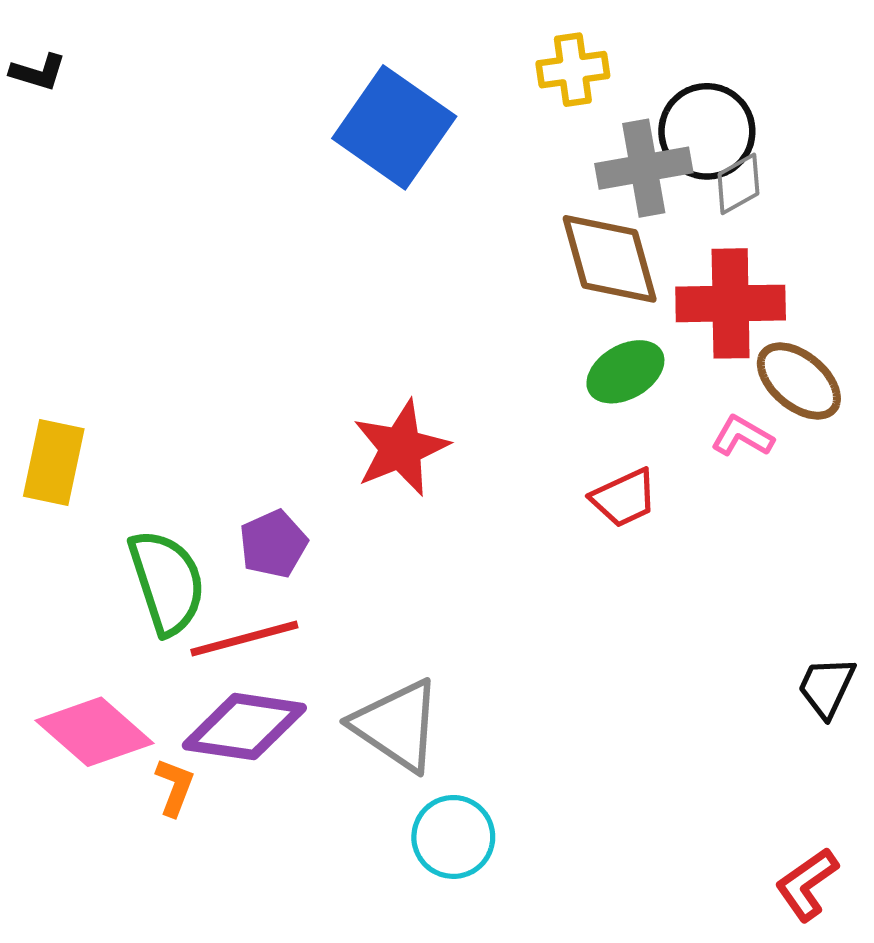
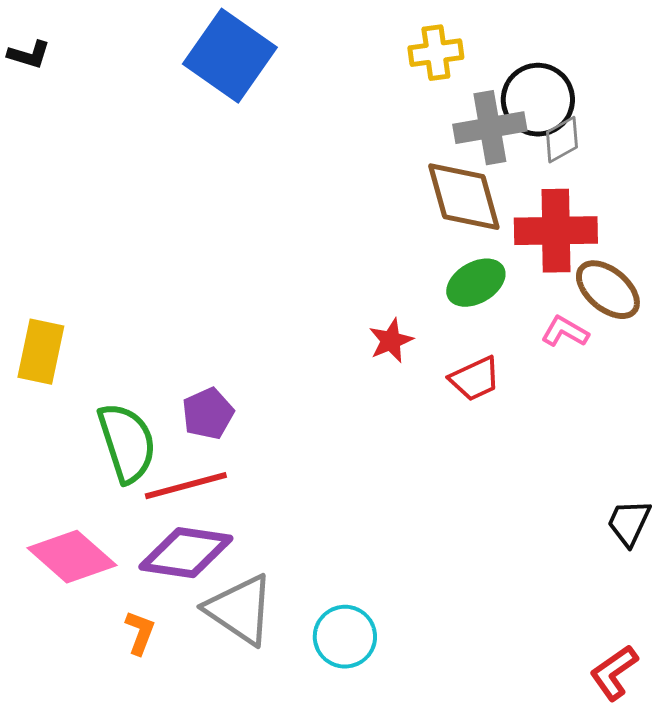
blue square: (394, 127) -> (230, 56), moved
red star: (401, 448) -> (391, 341), moved, size x0.6
gray triangle: (397, 725) -> (240, 610), moved
orange L-shape: (175, 787) -> (140, 633), moved

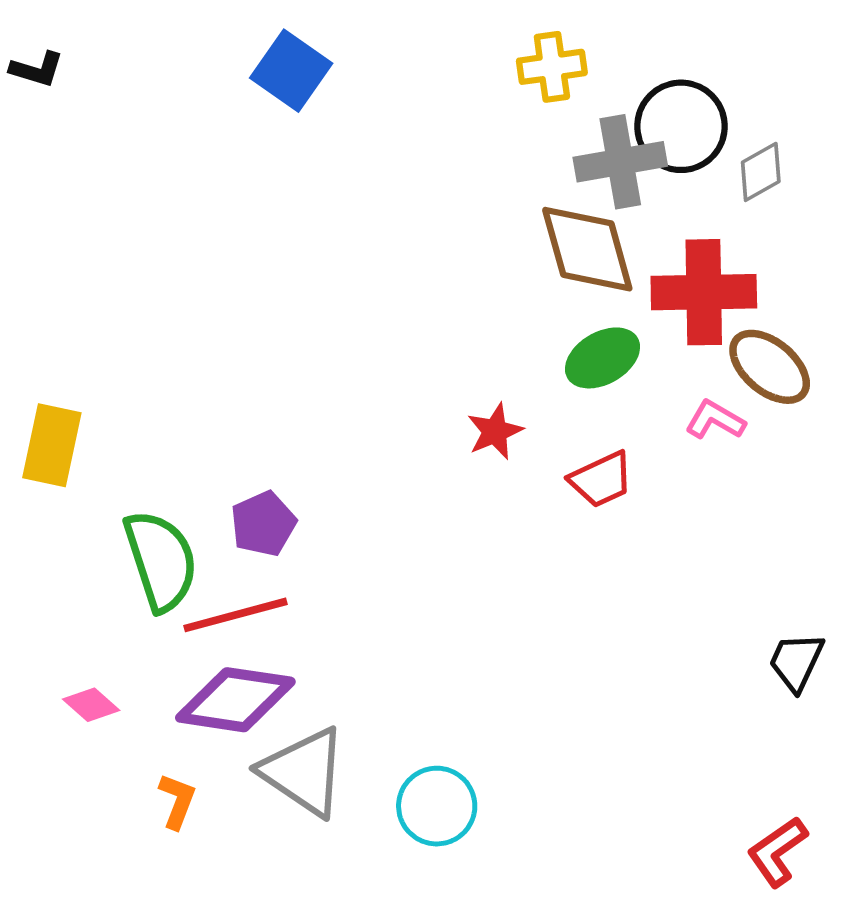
blue square: (230, 56) -> (291, 71), size x0.7
gray diamond: (562, 140) -> (761, 172), moved
pink diamond: (72, 557) -> (91, 705), size x0.5

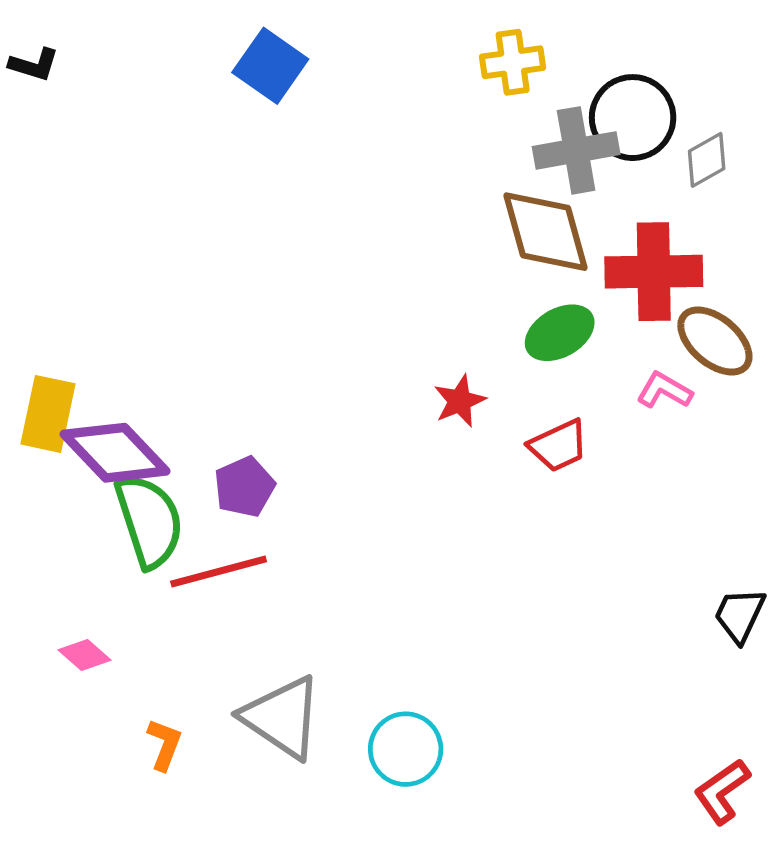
purple diamond: (235, 700) -> (115, 453), moved, turned 38

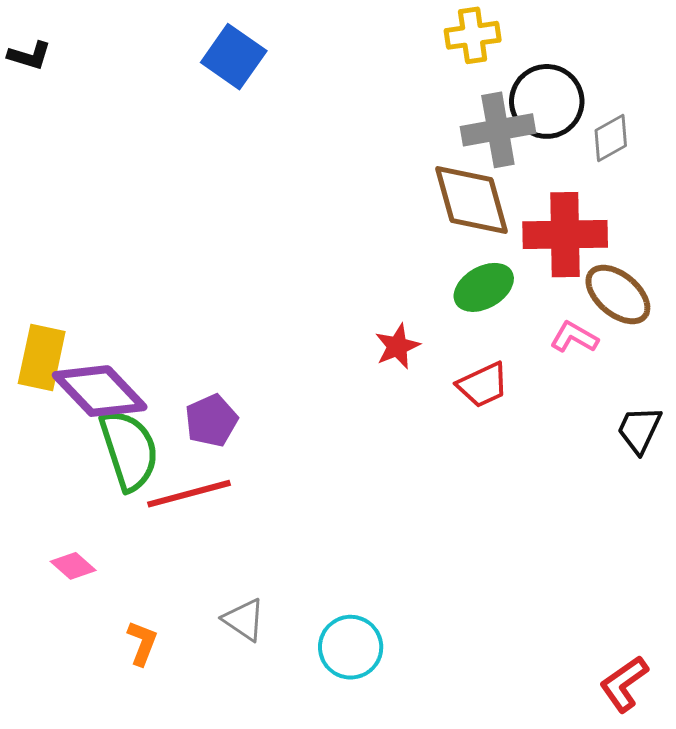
yellow cross: (513, 62) -> (473, 35), moved
black trapezoid: (740, 615) -> (639, 430), moved
gray triangle: (282, 717) -> (244, 620), size x0.6

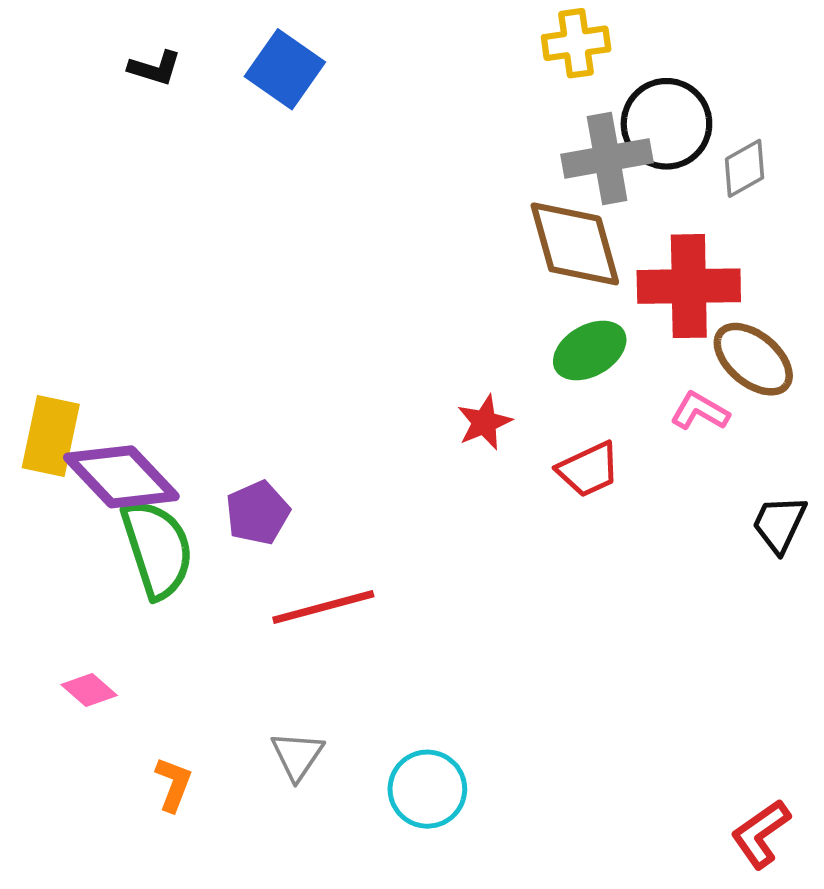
black L-shape: (29, 56) -> (155, 68), moved
red line: (189, 494) -> (323, 607), moved
gray triangle: (244, 620) -> (297, 756), turned 30

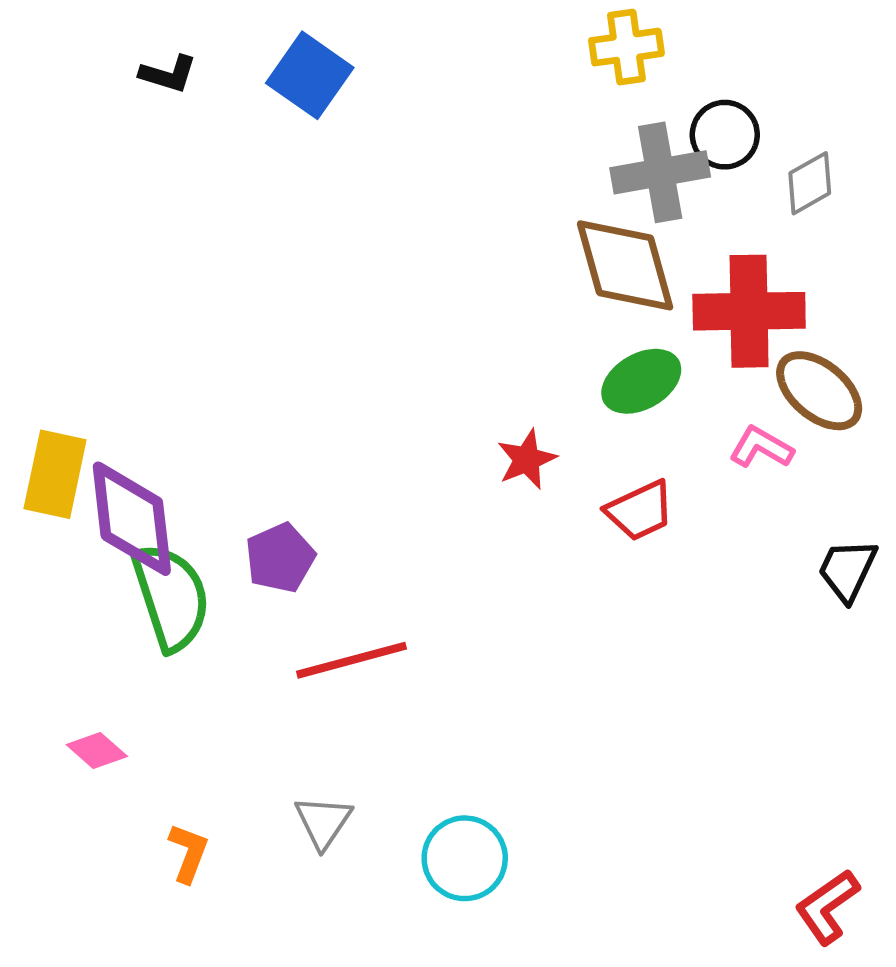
black circle: (666, 124) -> (725, 135), size x0.7
purple diamond: (121, 477) -> (132, 519), turned 37

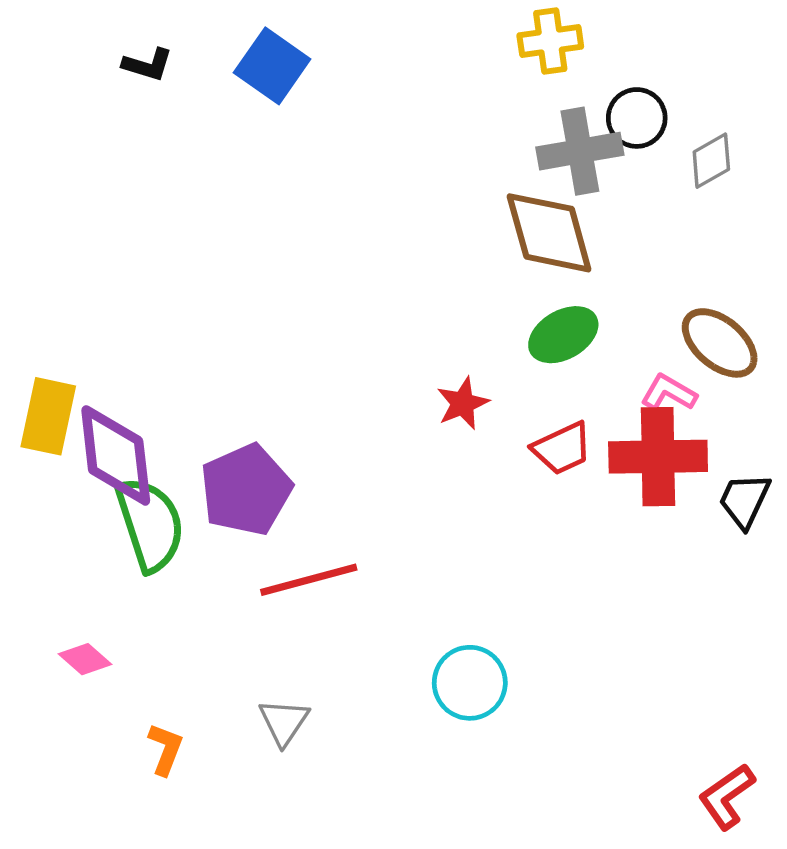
red cross: (749, 311) -> (658, 457), moved
purple pentagon: (280, 558) -> (246, 490), size x1.5
cyan circle: (465, 858) -> (470, 683), moved

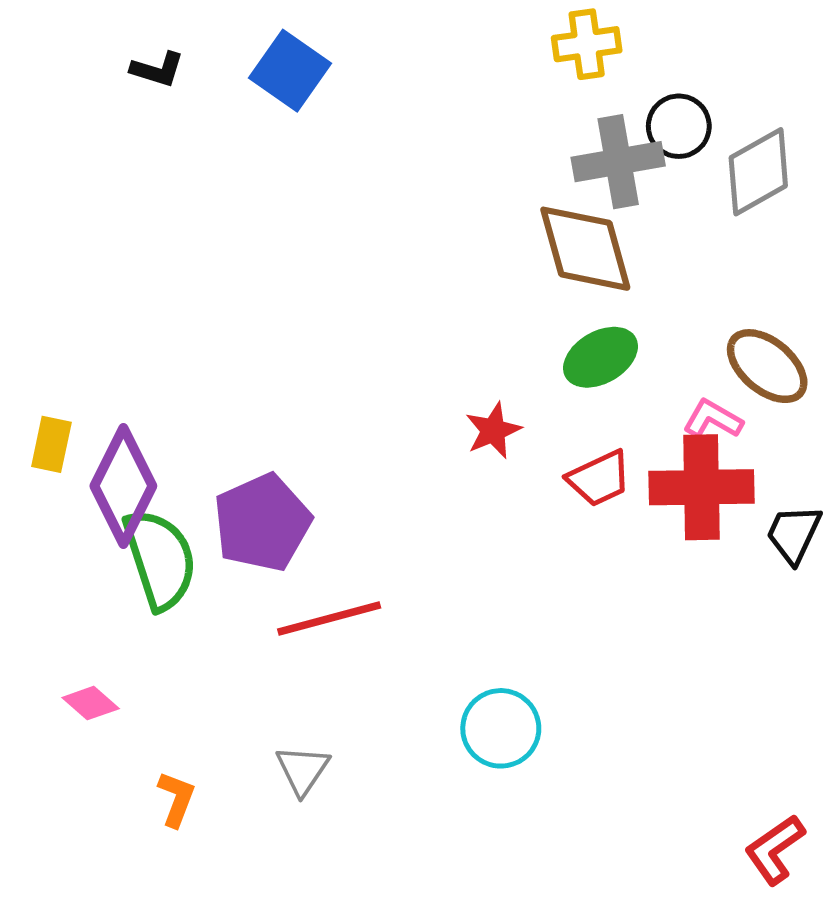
gray diamond: (711, 161) -> (758, 172), size x1.5
yellow rectangle: (48, 416) -> (51, 444), size x0.7
purple diamond: (116, 455) -> (123, 486), turned 33

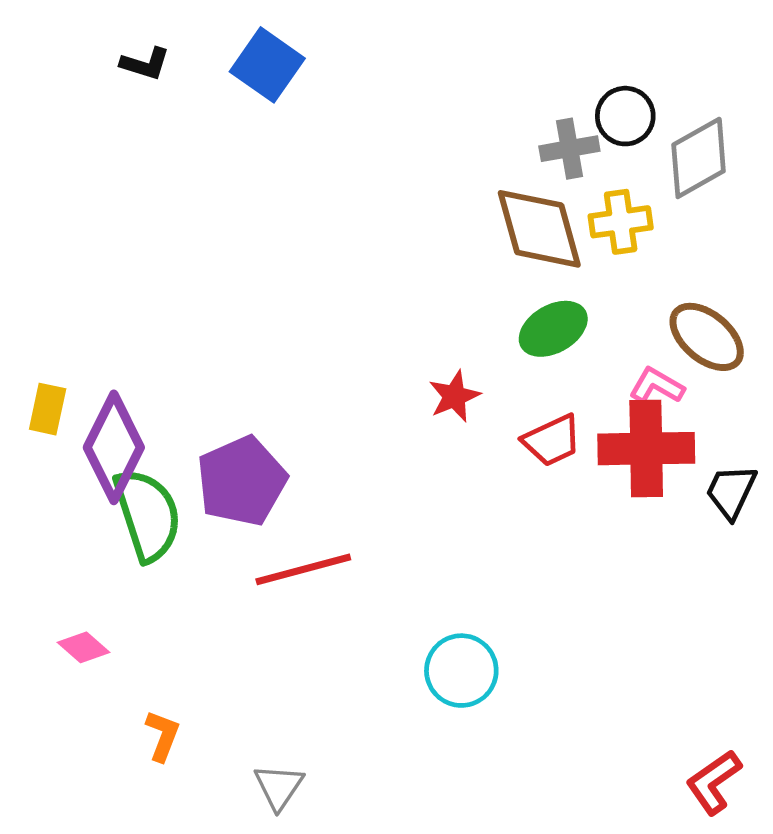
yellow cross: (587, 44) -> (621, 222), moved
gray cross: (618, 162) -> (569, 149), size x0.7
gray triangle: (303, 770) -> (279, 787), moved

